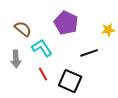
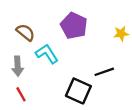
black line: (89, 53) -> (104, 72), moved
red line: (43, 74) -> (21, 94), moved

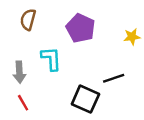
brown semicircle: (25, 32) -> (28, 20), moved, turned -114
cyan L-shape: (47, 54) -> (51, 59), turned 30

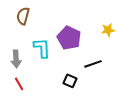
purple pentagon: (81, 28) -> (69, 38), moved
black square: (85, 99) -> (70, 81), size x0.6

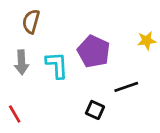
gray arrow: (16, 59) -> (21, 62), moved
red line: (19, 84) -> (15, 114), moved

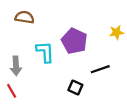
brown semicircle: (31, 22) -> (25, 17), turned 84
gray arrow: (21, 62) -> (16, 66), moved

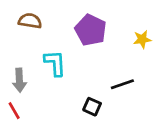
purple pentagon: (74, 41) -> (91, 30), moved

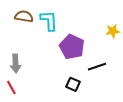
purple pentagon: (91, 30) -> (72, 47), moved
cyan L-shape: (55, 63) -> (49, 21), moved

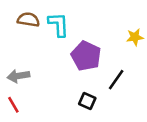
gray arrow: (16, 63) -> (18, 76), turned 84
black line: (97, 67) -> (116, 80), turned -36

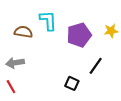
brown semicircle: (28, 20) -> (23, 32), moved
purple pentagon: (86, 56) -> (79, 35), moved, turned 30

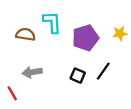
gray arrow: (15, 63) -> (32, 72), moved
black square: (72, 83) -> (78, 76), moved

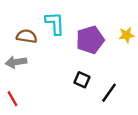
black line: (103, 71) -> (109, 93), moved
gray arrow: (32, 72) -> (16, 62), moved

